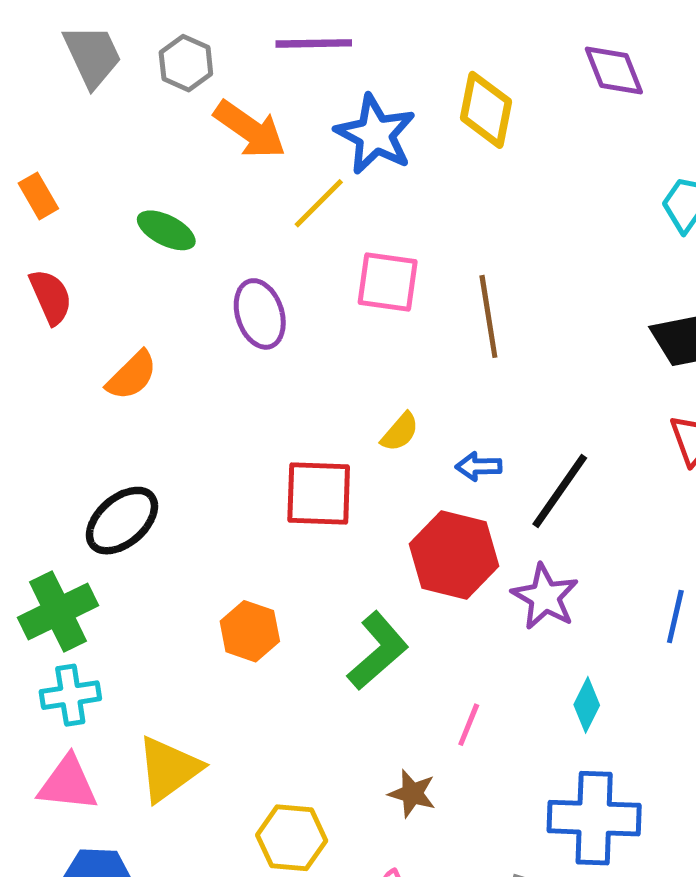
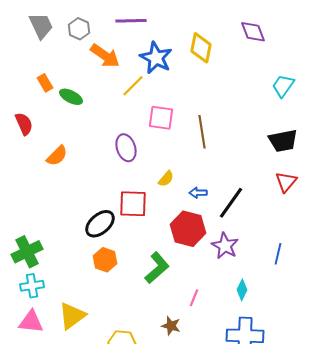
orange rectangle: (38, 196) -> (45, 83), moved
purple ellipse: (260, 314) -> (126, 148), moved
black ellipse: (122, 521) -> (100, 224), moved

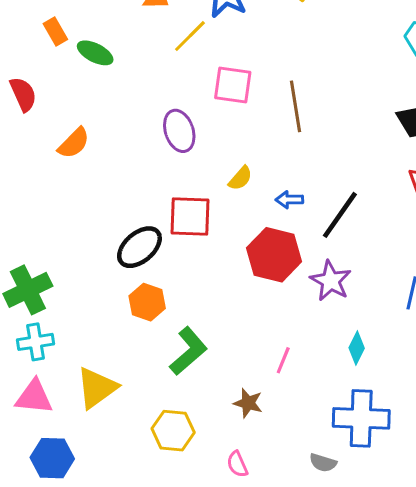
green L-shape: (157, 268) -> (188, 351), moved

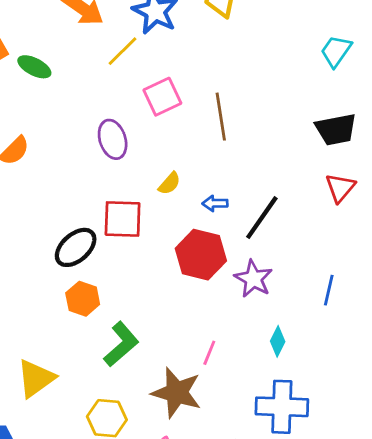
pink square: (233, 85) -> (162, 97), turned -33
brown star: (248, 403) -> (177, 393), size x1.8

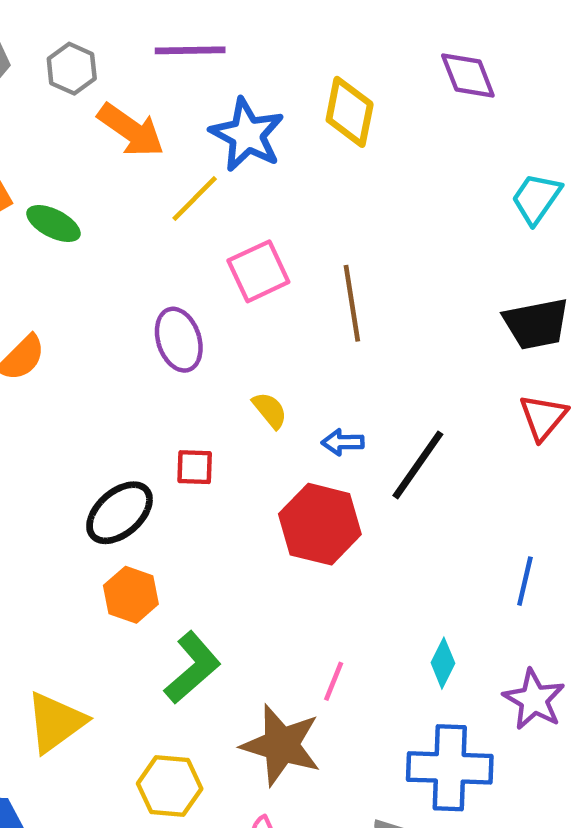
yellow semicircle: (169, 183) -> (270, 410), turned -80
red square: (123, 219) -> (195, 467), size x0.6
purple star: (253, 279) -> (534, 700), moved

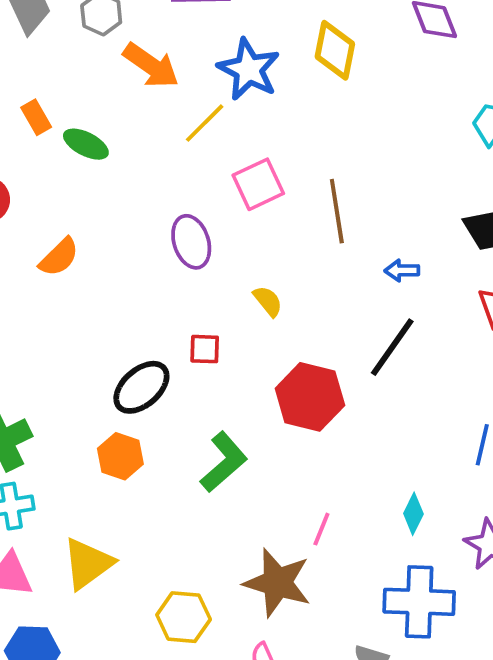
blue arrow: (343, 442) -> (402, 270), moved
orange hexagon: (131, 595) -> (120, 456), moved
green L-shape: (192, 668) -> (224, 462), moved

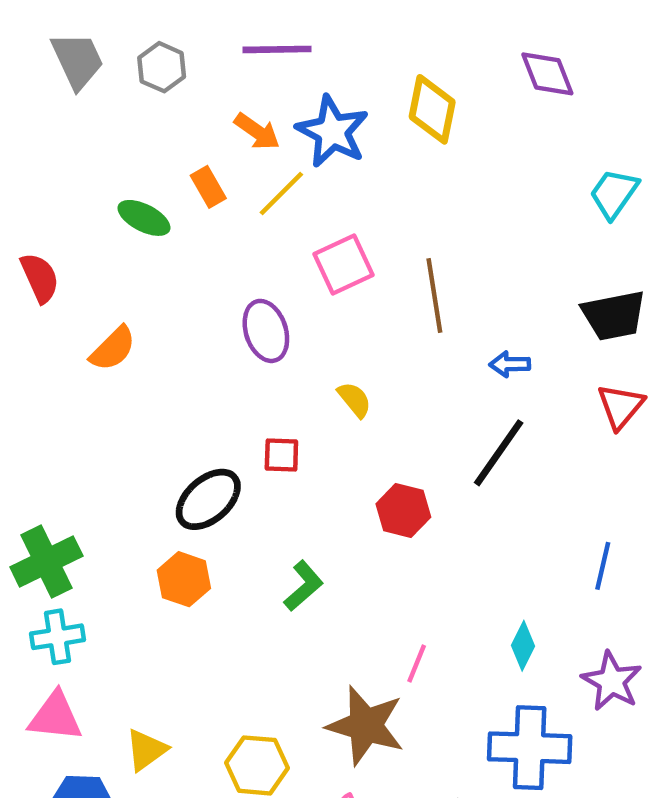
orange arrow: (151, 66) -> (257, 131), moved, size x0.7
orange rectangle: (36, 117) -> (208, 187), moved
red hexagon: (310, 397) -> (403, 510), size x0.7
green L-shape: (224, 462) -> (304, 586), size x0.7
yellow triangle: (88, 564) -> (146, 750), moved, size x0.7

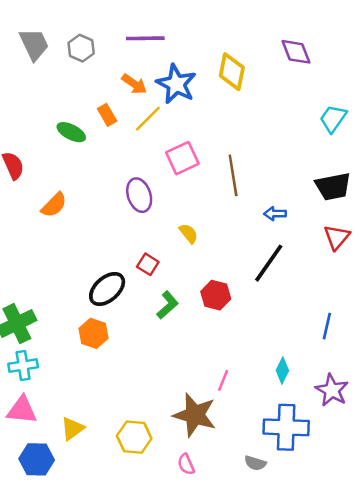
red square: (281, 455) -> (148, 264), turned 30
green L-shape: (304, 586) -> (168, 305), moved

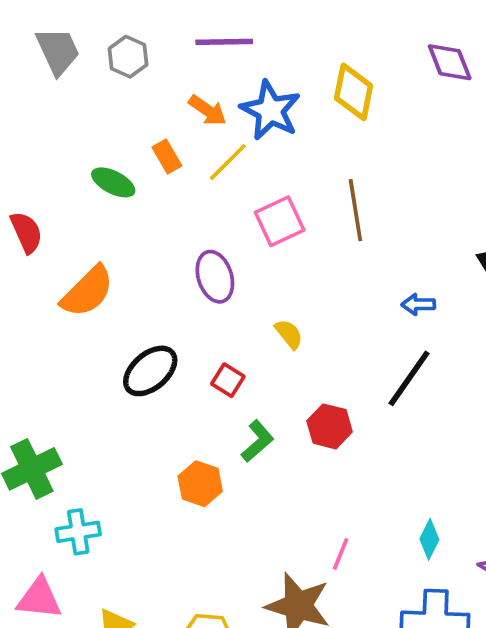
brown line: (233, 175) -> (355, 210), moved
orange semicircle: (54, 205) -> (87, 291), size x1.4
black ellipse: (107, 289) -> (150, 371), moved
orange hexagon: (93, 333) -> (200, 484), moved
cyan cross: (23, 366) -> (78, 532), moved

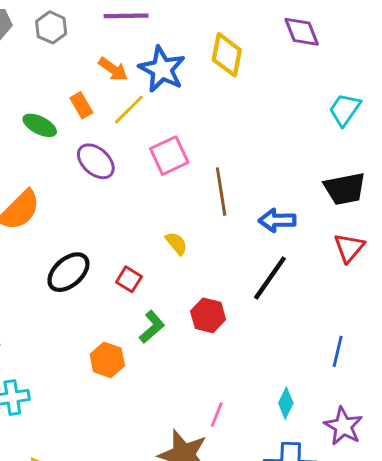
brown line: (355, 210) -> (221, 192), moved
purple ellipse: (215, 277) -> (96, 161), moved, turned -30
blue arrow: (418, 304) -> (277, 220), size x1.4

